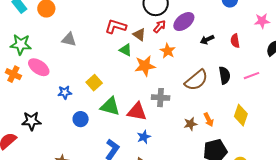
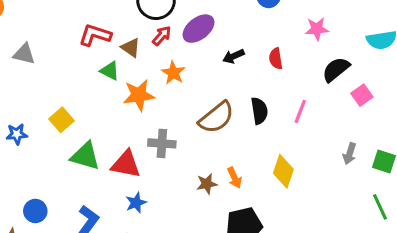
pink line: (252, 76) -> (300, 111), turned -49
blue circle: (81, 119) -> (35, 211), moved

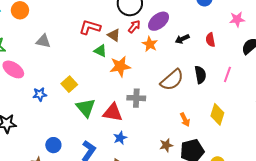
orange star: (173, 73) -> (150, 44), moved
green triangle: (85, 156) -> (86, 108), turned 35
brown star: (207, 184) -> (166, 145), moved

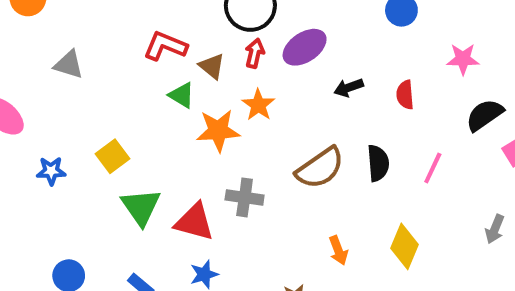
red arrow: (134, 27) -> (255, 53), turned -32
orange star: (150, 44) -> (258, 105), moved

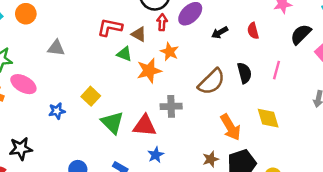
yellow diamond: (404, 246) -> (268, 118), turned -30
orange arrow: (338, 250) -> (230, 127), size x1.6

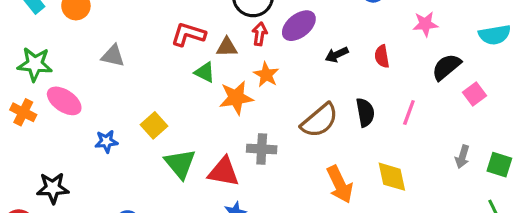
brown triangle: (139, 34) -> (227, 47), turned -35

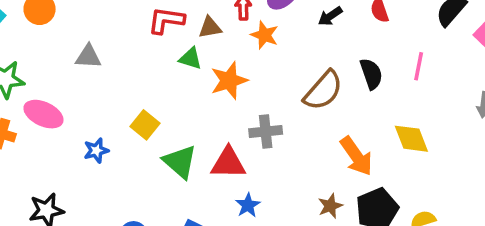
orange star: (266, 75) -> (265, 35), moved

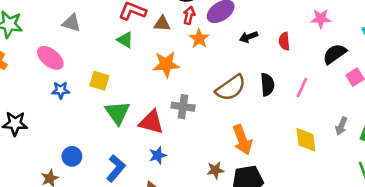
green triangle: (190, 58) -> (125, 40), moved
pink ellipse: (43, 114) -> (50, 58), moved
yellow square: (145, 125) -> (99, 81), turned -36
yellow diamond: (411, 139) -> (306, 140), moved

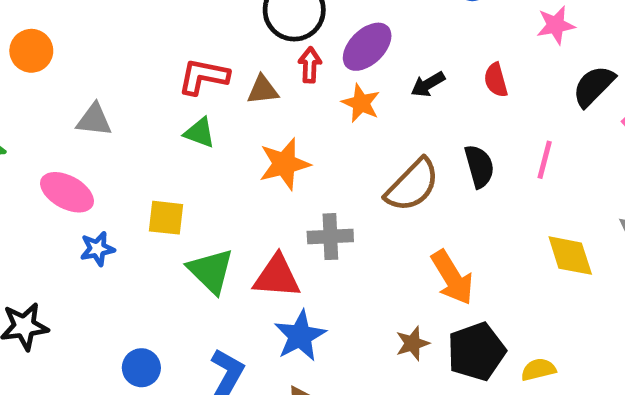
orange star: (199, 39) -> (361, 103), moved
blue star: (158, 155) -> (300, 336), size x1.5

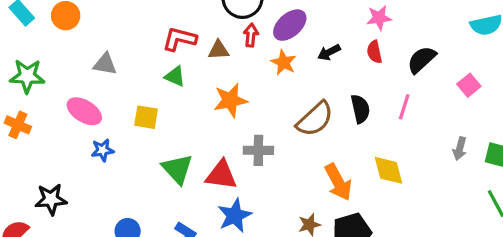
pink star: (556, 25) -> (379, 18), moved
black semicircle: (594, 86) -> (422, 60), moved
yellow square: (166, 218) -> (146, 117), moved
yellow diamond: (570, 256) -> (388, 170), moved

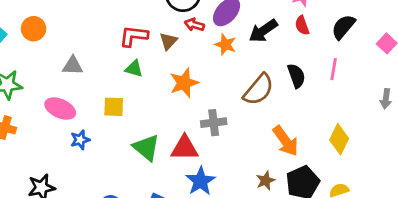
red arrow: (251, 35) -> (194, 25), turned -72
brown triangle: (219, 50) -> (168, 41), turned -36
black arrow: (329, 52) -> (263, 31), size x1.5
yellow diamond: (388, 170) -> (339, 139), moved, turned 48

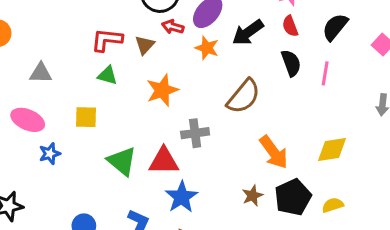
black semicircle: (296, 76) -> (291, 63), moved
yellow diamond: (339, 139) -> (332, 150), turned 56

